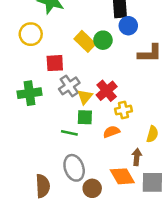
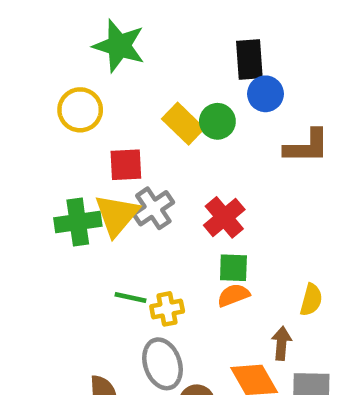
yellow triangle: (85, 97) -> (117, 215), moved, size x1.5
yellow cross: (123, 110) -> (167, 309), moved
green square: (85, 117) -> (233, 268), moved
green line: (69, 133) -> (130, 298), moved

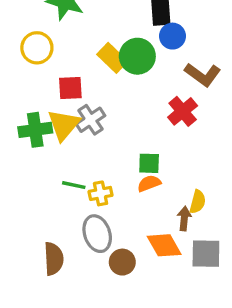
green circle: (217, 121) -> (137, 56), size x1.4
brown L-shape: (307, 146) -> (203, 75), turned 36
red cross: (224, 217) -> (183, 111), moved
yellow semicircle: (311, 300) -> (198, 202), moved

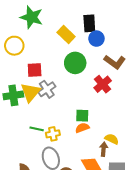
green circle: (137, 56) -> (75, 63), moved
yellow rectangle: (112, 58) -> (66, 34), moved
yellow semicircle: (198, 202) -> (112, 139), turned -80

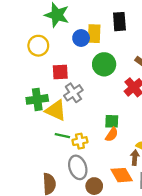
yellow rectangle: (66, 34) -> (94, 34), turned 48
blue circle: (96, 39) -> (81, 38), moved
yellow triangle: (31, 92) -> (56, 110), moved, turned -45
orange semicircle: (82, 128) -> (112, 134), turned 144

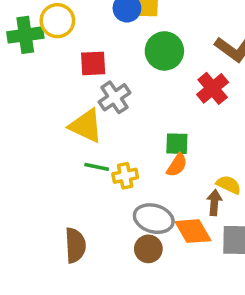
green cross: (37, 99) -> (25, 35), moved
gray ellipse: (78, 167) -> (154, 219), moved, turned -55

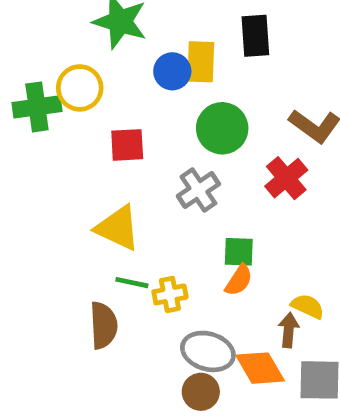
gray cross: (114, 97) -> (198, 190), moved
brown semicircle: (75, 245) -> (103, 325), moved

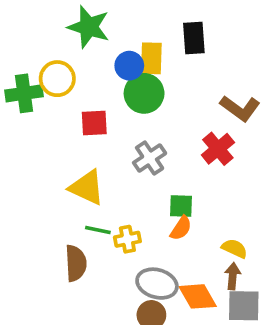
green circle: (222, 128) -> (144, 93), moved
brown arrow: (289, 330) -> (233, 276), moved

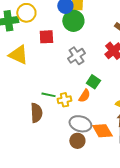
yellow triangle: (87, 188) -> (18, 55), moved
green square: (181, 206) -> (93, 82), turned 32
orange semicircle: (181, 228) -> (84, 96), moved

